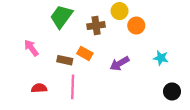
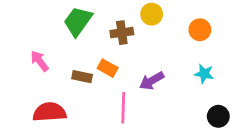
orange circle: (136, 26) -> (200, 30), moved
pink line: (73, 87) -> (123, 108), moved
red semicircle: (39, 88) -> (49, 112), size x1.6

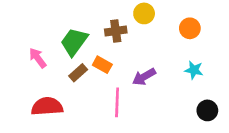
green trapezoid: (78, 21) -> (74, 42), moved
brown rectangle: (82, 77) -> (78, 73), turned -54

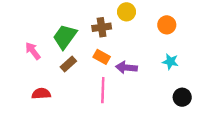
orange rectangle: (102, 65) -> (102, 57), moved
purple arrow: (144, 77) -> (126, 68), turned 36
red semicircle: (47, 106) -> (41, 94), size x0.7

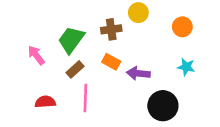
pink line: (103, 90) -> (85, 98), moved
black circle: (182, 97) -> (163, 106), moved, size x1.5

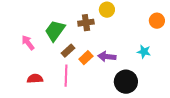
orange circle: (182, 27) -> (157, 21), moved
orange rectangle: (111, 62) -> (86, 58), moved, turned -72
brown rectangle: (75, 69) -> (68, 51), moved

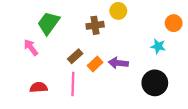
green trapezoid: (55, 31) -> (49, 23), moved
cyan star: (144, 52) -> (158, 46), moved
black circle: (126, 82) -> (155, 83), moved

